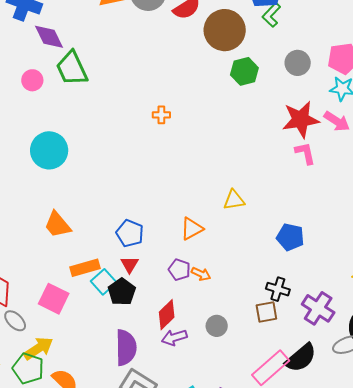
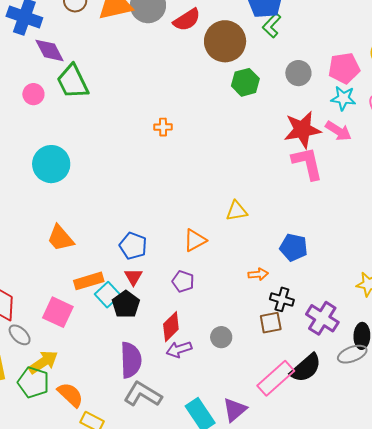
pink L-shape: (305, 153) -> (307, 163), size x1.5
orange arrow: (201, 274) -> (258, 274), moved, turned -30

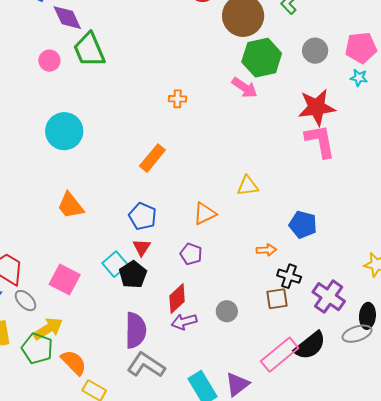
green hexagon: (245, 82) -> (262, 58), size x1.4
cyan star: (343, 98) -> (359, 78), size x0.7
pink arrow: (338, 131) -> (245, 88), moved
orange rectangle: (89, 281) -> (152, 158), moved, turned -36

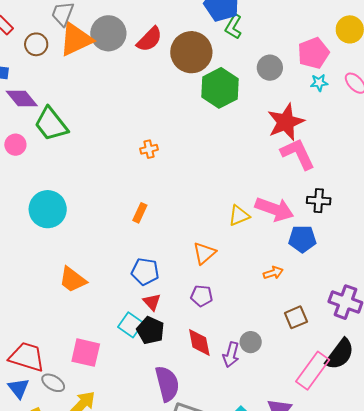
pink arrow: (245, 88) -> (274, 209), moved, size x1.4
orange rectangle: (152, 158) -> (140, 213), size x0.7
black cross: (289, 276) -> (319, 201), moved
red diamond: (177, 299) -> (199, 342), turned -44
purple arrow: (184, 322) -> (231, 355), moved, turned -45

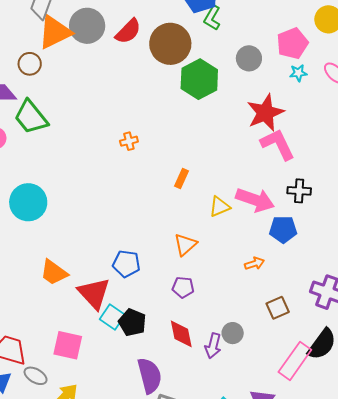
brown circle: (36, 44) -> (30, 64), moved
orange rectangle: (140, 213) -> (181, 179), moved
red triangle: (152, 302) -> (94, 293), moved, size x1.8

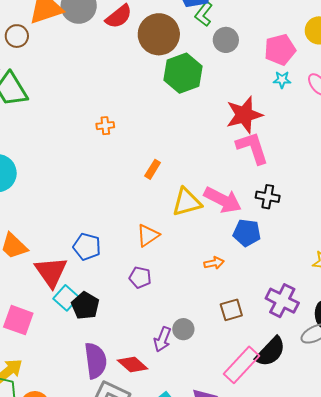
gray circle: (249, 58) -> (226, 40), moved
yellow triangle: (220, 207) -> (187, 202), size x1.4
red diamond: (181, 334) -> (133, 364), moved, turned -44

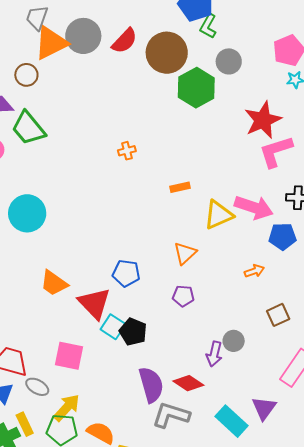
gray circle: (226, 40) -> (229, 61), moved
pink L-shape: (252, 148) -> (276, 151), turned -81
orange rectangle: (153, 169) -> (180, 187), turned 54

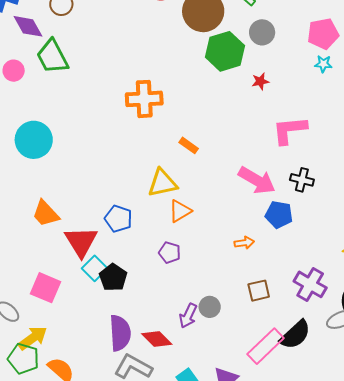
red star: (263, 120) -> (260, 81), moved, size x0.5
orange cross: (127, 151) -> (144, 99), size x2.0
orange rectangle: (180, 187) -> (189, 145), turned 36
yellow triangle: (219, 215) -> (163, 183), moved

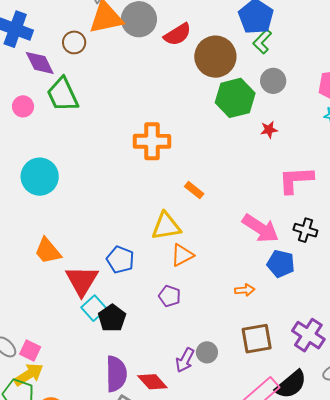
pink square: (45, 288) -> (30, 351), moved, size x0.7
brown square: (259, 291) -> (257, 339), size x1.4

